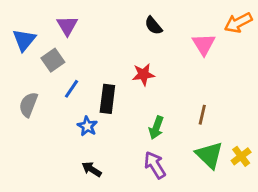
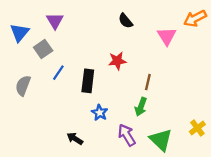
brown line: (202, 115) -> (148, 82), moved
blue star: (87, 126) -> (100, 113), moved
green arrow: (156, 128) -> (141, 107), moved
green triangle: (209, 155) -> (161, 140), moved

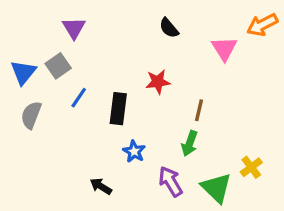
blue triangle: (20, 33) -> (23, 72), moved
yellow cross: (197, 128) -> (251, 167), moved

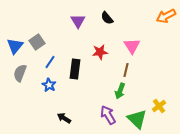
purple triangle: (74, 28) -> (78, 21), moved
pink triangle: (224, 49) -> (132, 46), moved
blue star: (134, 151) -> (49, 85), moved

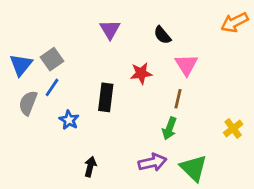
black semicircle: (107, 18) -> (162, 35), moved
blue line: (50, 62) -> (52, 87), moved
yellow cross: (159, 106) -> (233, 128), moved
purple arrow: (108, 115) -> (152, 162), turned 108
black arrow: (64, 118) -> (90, 167), turned 72

